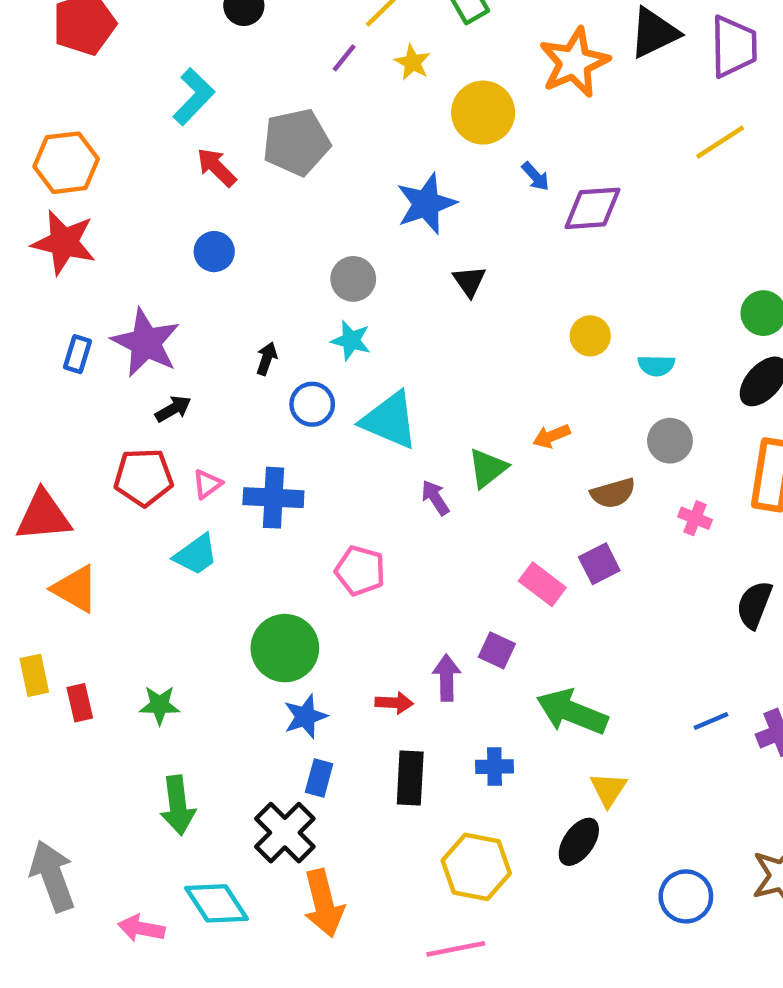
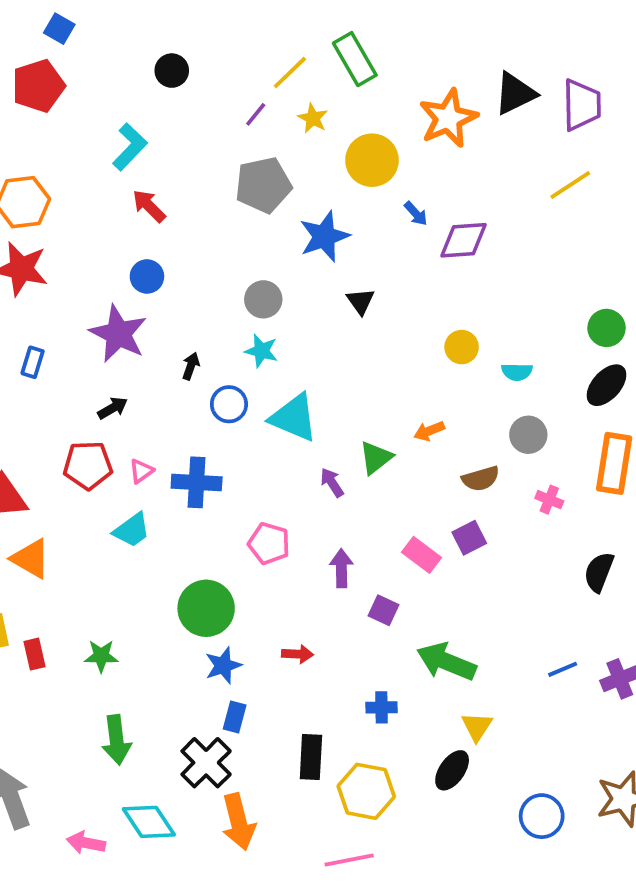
gray pentagon: (296, 142) -> (263, 185), moved
purple star: (146, 343) -> (118, 334), moved
purple arrow: (447, 678) -> (341, 568), moved
black rectangle: (410, 778) -> (311, 757), moved

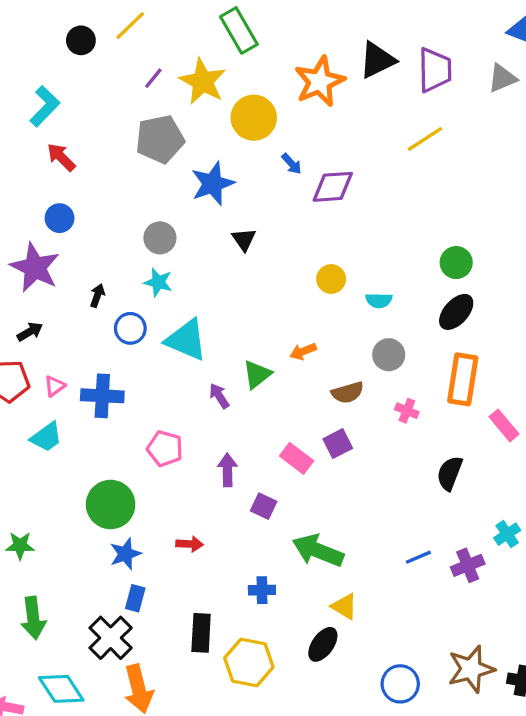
yellow line: (290, 72) -> (130, 26), moved
yellow star: (313, 118) -> (203, 81), size x1.8
yellow triangle: (477, 726) -> (344, 607), turned -32

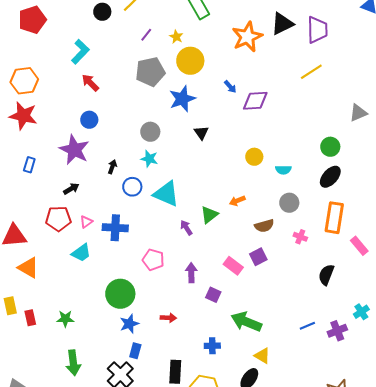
gray triangle: (502, 78) -> (358, 113), moved
yellow star: (203, 81) -> (176, 37), size x0.5
yellow circle: (254, 118) -> (190, 61), moved

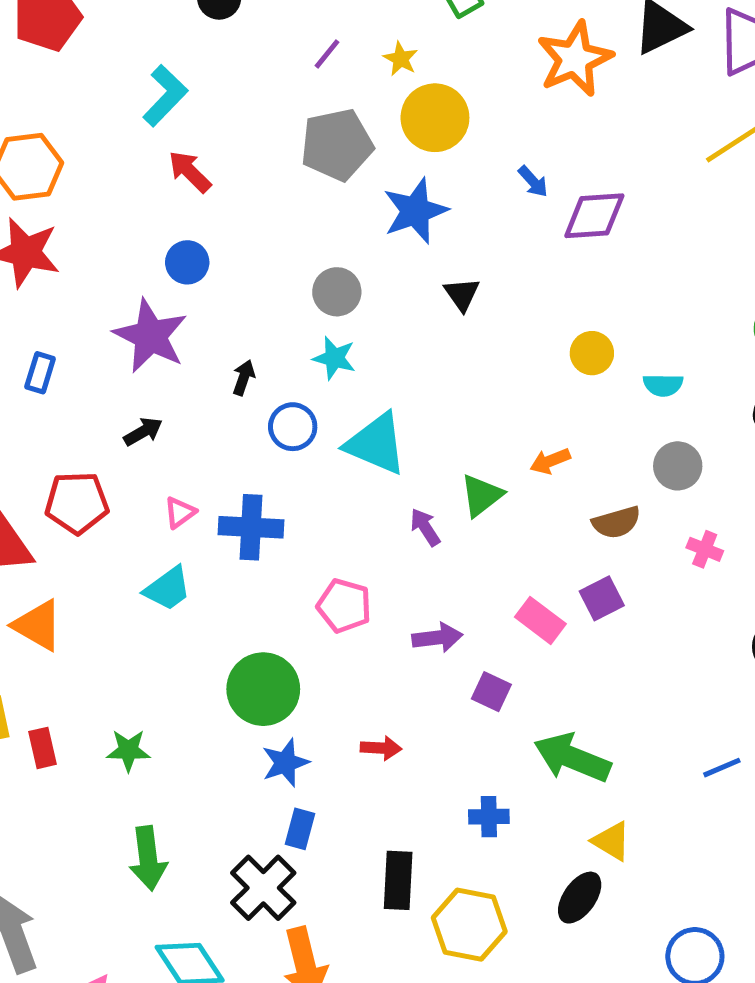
red pentagon: (58, 219) -> (77, 503), moved
purple arrow: (191, 273) -> (437, 638), turned 84

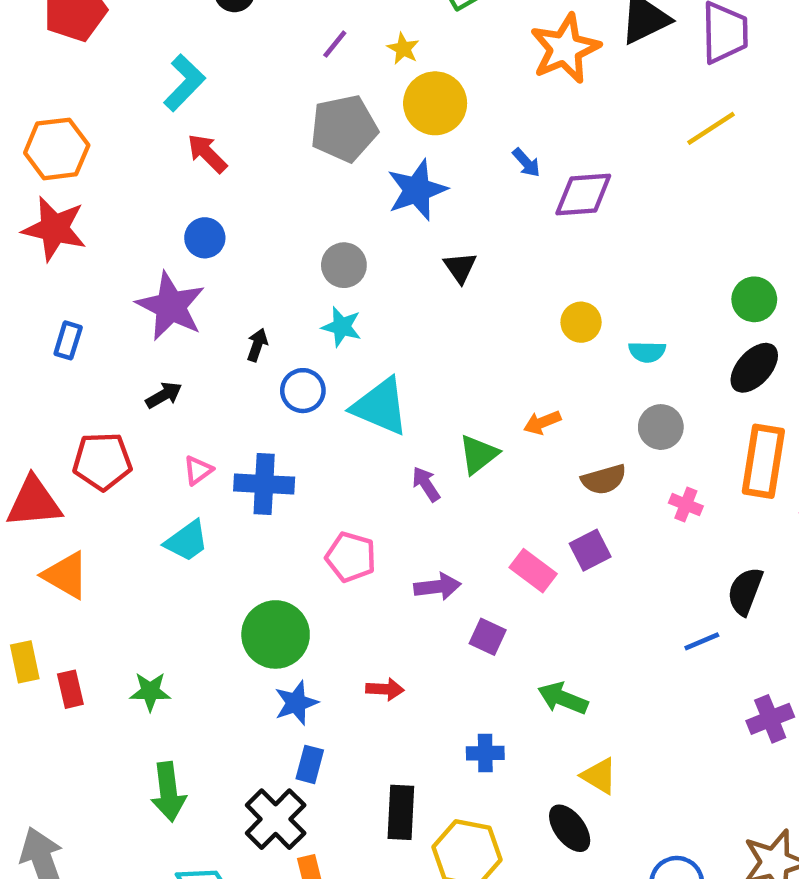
green arrow: (572, 758) -> (563, 698), size x0.7
blue line: (722, 768) -> (702, 641), moved
black ellipse: (580, 898) -> (570, 828), turned -72

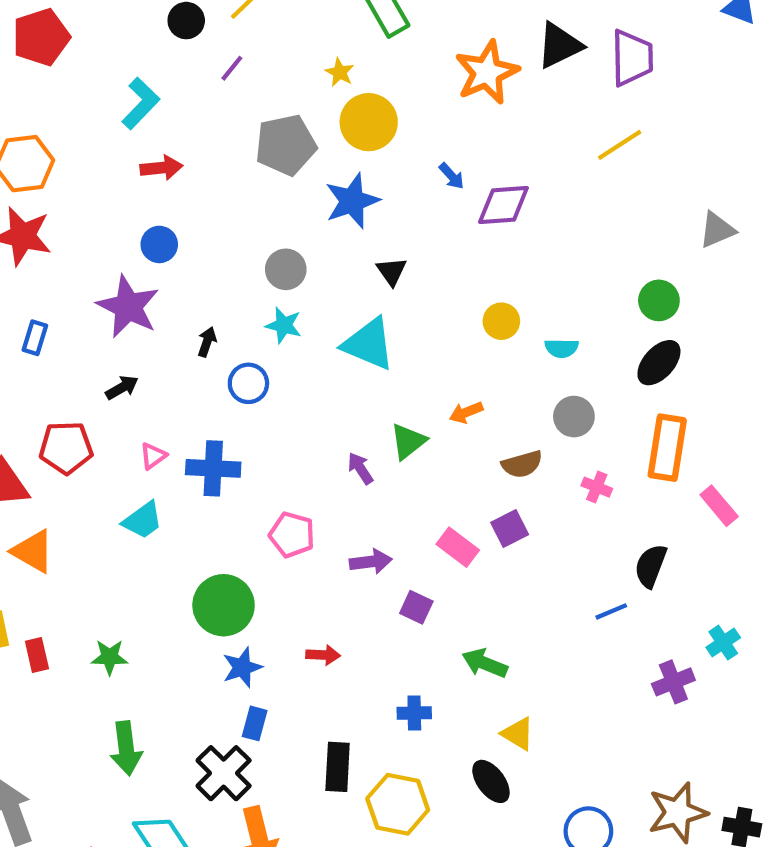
purple line: (335, 44) -> (232, 68), moved
red arrow: (207, 153) -> (161, 168), turned 129
cyan triangle: (380, 407) -> (369, 344), moved

